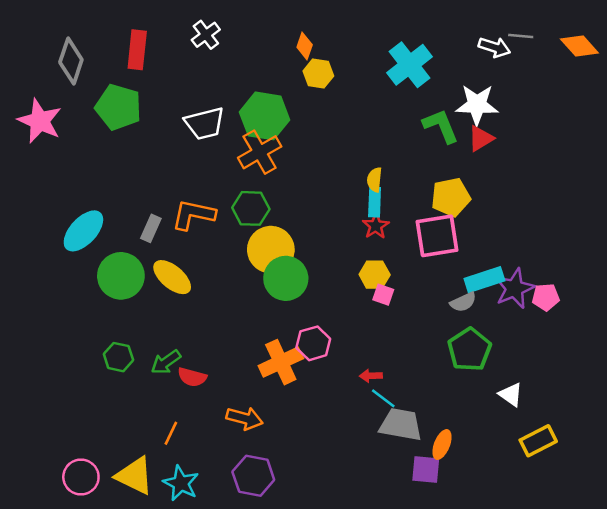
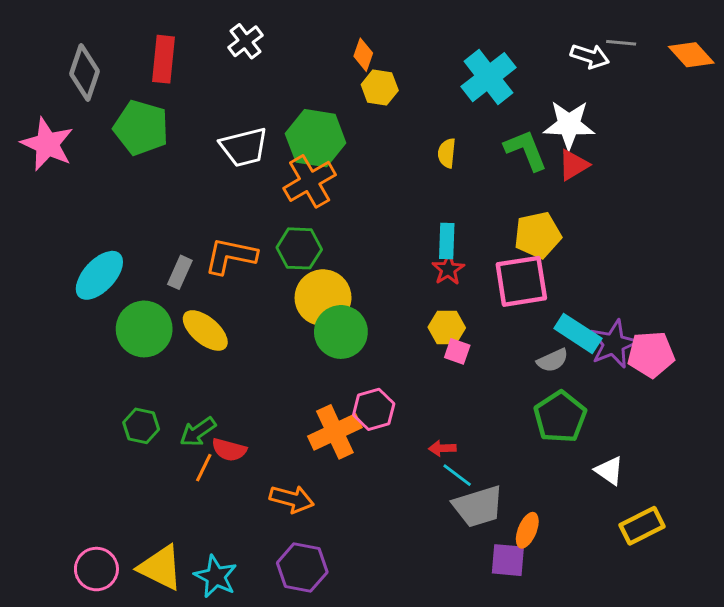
yellow semicircle: (375, 180) -> (447, 153), moved
cyan rectangle: (484, 280) -> (578, 333), turned 51
pink pentagon: (546, 297) -> (651, 354), size x1.4
gray trapezoid: (401, 425) -> (478, 506), turned 153
orange line: (171, 433) -> (204, 468), moved

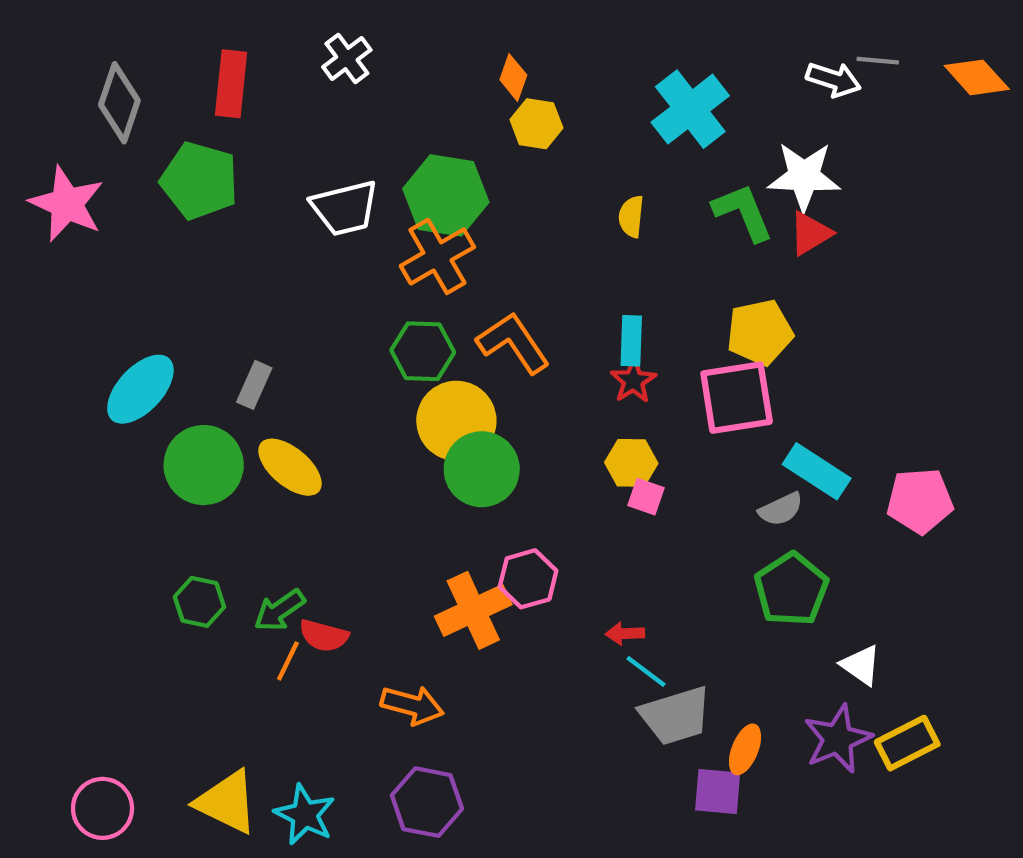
orange L-shape: (231, 256) -> (513, 343), moved, turned 44
purple star: (614, 344) -> (838, 739), moved
pink circle: (96, 569) -> (103, 808), moved

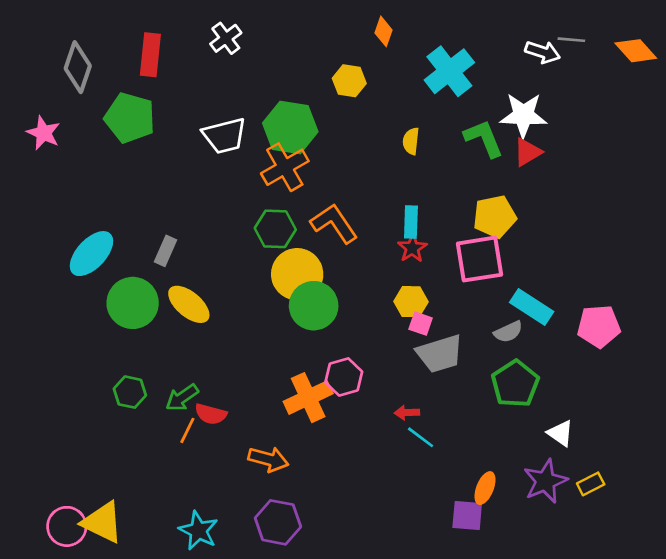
orange diamond: (513, 77) -> (384, 31), moved
pink star: (67, 204) -> (43, 133), size x0.7
gray trapezoid: (675, 716) -> (440, 354), moved
yellow rectangle: (907, 743) -> (591, 484), size x0.7
yellow triangle: (227, 802) -> (102, 522), moved

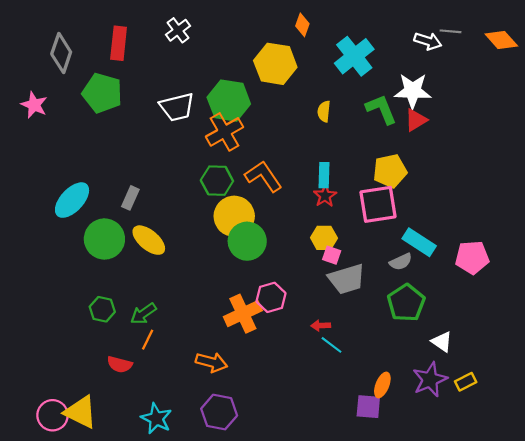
yellow hexagon: (349, 81) -> (275, 64), size x1.6
red semicircle: (211, 414) -> (120, 364), moved

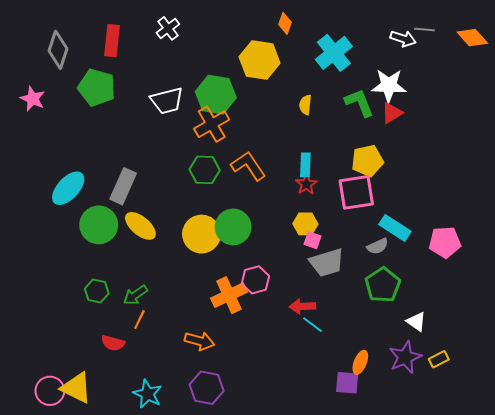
gray rectangle: (130, 198) -> (123, 186), size x1.6
yellow circle: (234, 216) -> (202, 234), moved
red arrow: (321, 326) -> (302, 306), size x1.4

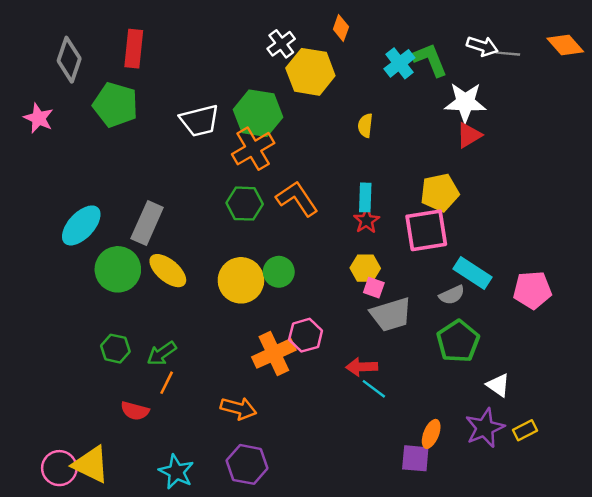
white cross: (168, 28) -> (281, 44), moved
gray line: (424, 29) -> (508, 54), moved
cyan cross: (334, 53) -> (399, 63), size x0.7
green L-shape: (359, 103) -> (430, 60), moved
green circle: (233, 227) -> (279, 272), size x0.7

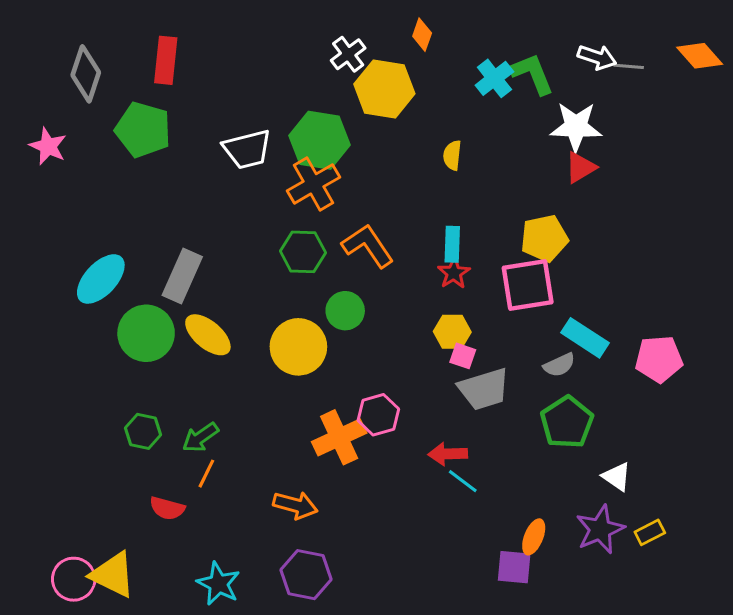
green circle: (279, 272) -> (345, 311), moved

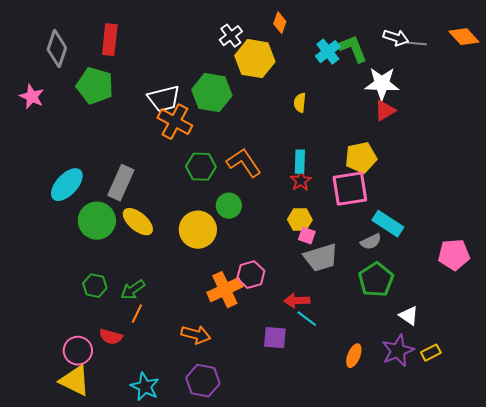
orange cross: (313, 184) -> (175, 122), moved, turned -32
pink pentagon: (659, 359) -> (454, 255), moved
purple square: (514, 567) -> (275, 338), moved
pink circle: (74, 579) -> (78, 351), moved

